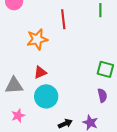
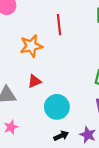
cyan circle: (46, 96) -> (57, 107), moved

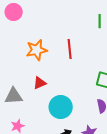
red line: (59, 25) -> (70, 49), moved

